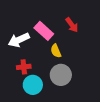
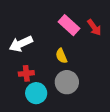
red arrow: (72, 25) -> (94, 27), moved
pink rectangle: (44, 31) -> (69, 25), moved

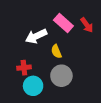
white arrow: (21, 44) -> (36, 36), moved

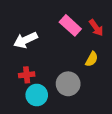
white arrow: (36, 36) -> (25, 40), moved
yellow semicircle: (56, 51) -> (92, 59), moved, turned -128

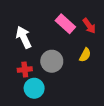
white arrow: (25, 40) -> (24, 37), turned 90
gray circle: (68, 84) -> (52, 61), moved

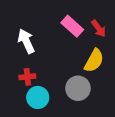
yellow semicircle: (85, 55) -> (94, 61), size x1.5
gray circle: (52, 61) -> (78, 88), moved

